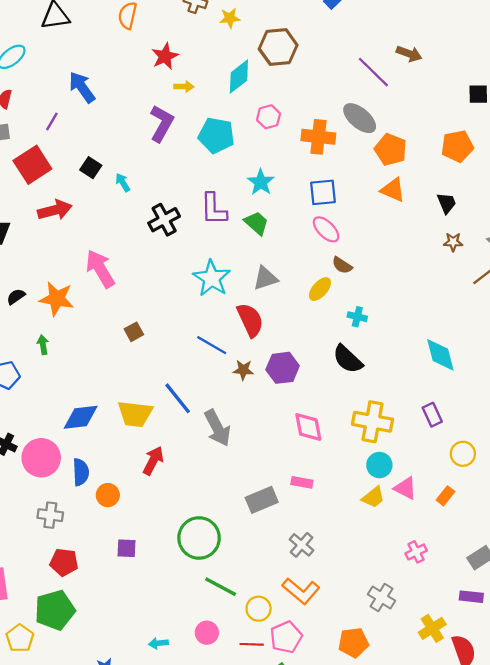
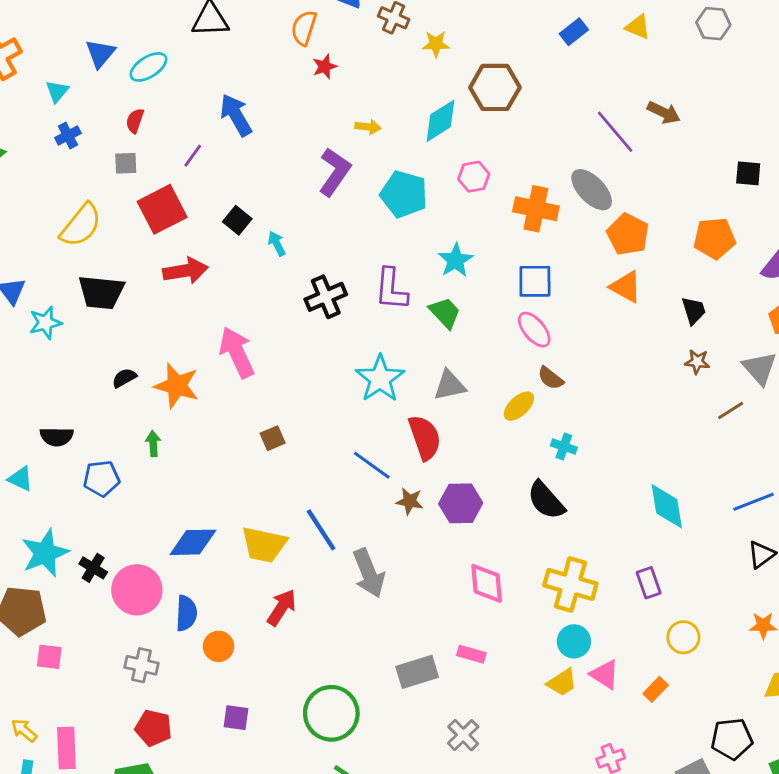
red star: (165, 56) -> (325, 67), moved, size x0.7

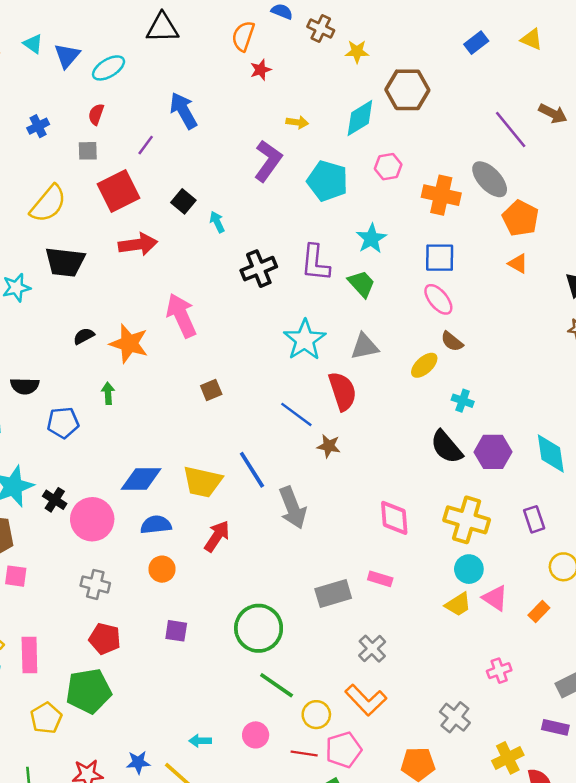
cyan triangle: (57, 91) -> (33, 44), moved, turned -35
orange triangle: (626, 287) -> (518, 264), size x0.7
purple hexagon: (461, 503) -> (493, 452), moved
blue semicircle: (186, 613) -> (156, 525), moved, turned -100

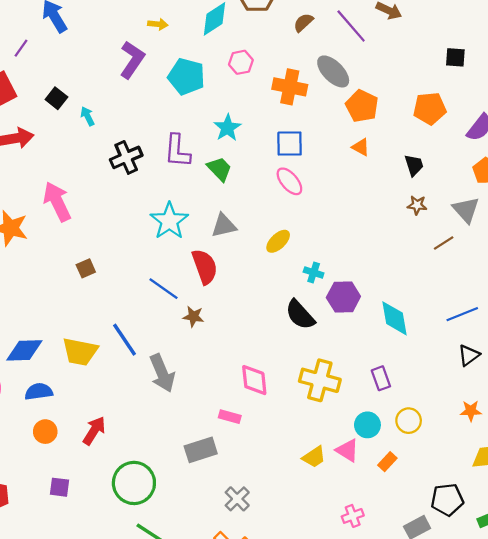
brown semicircle: (452, 341) -> (303, 22), moved, turned 100
purple hexagon: (493, 452) -> (343, 297), moved
red arrow: (217, 536) -> (94, 431), moved
cyan circle: (469, 569) -> (367, 425), moved
pink rectangle: (380, 579) -> (230, 417), moved

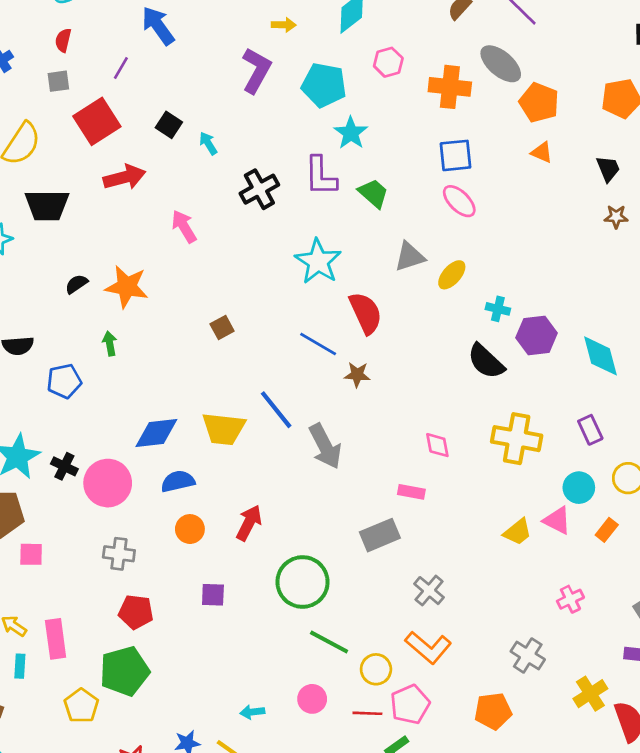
cyan star: (227, 128) -> (351, 133), moved
pink arrow: (57, 202) -> (184, 226), moved, size x0.7
gray triangle: (224, 226) -> (410, 257), moved
pink diamond: (254, 380) -> (437, 445), size x0.7

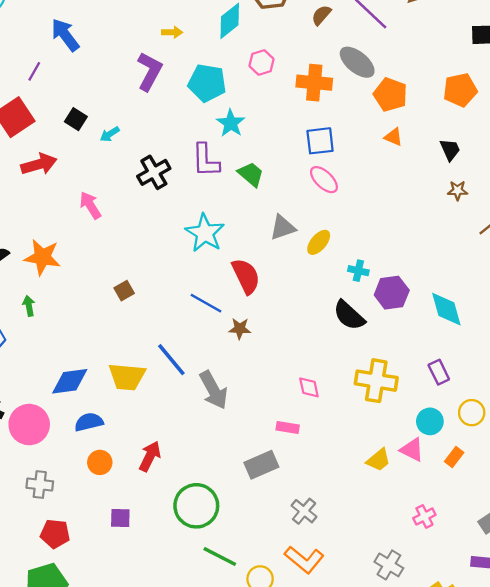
cyan arrow: (208, 143) -> (110, 134), turned -90

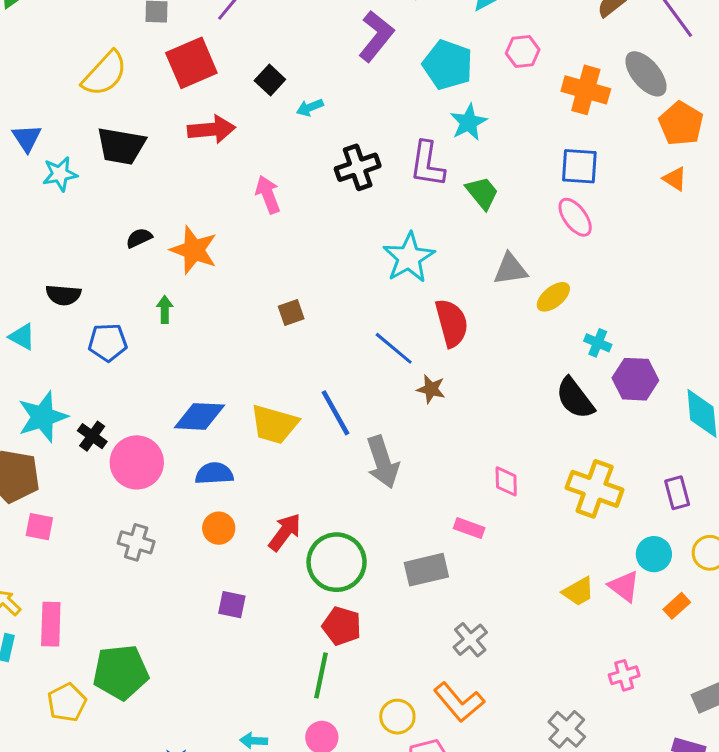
green circle: (196, 506) -> (337, 562), moved
red pentagon: (55, 534) -> (342, 626), moved
green line: (220, 556) -> (321, 675), moved, turned 64

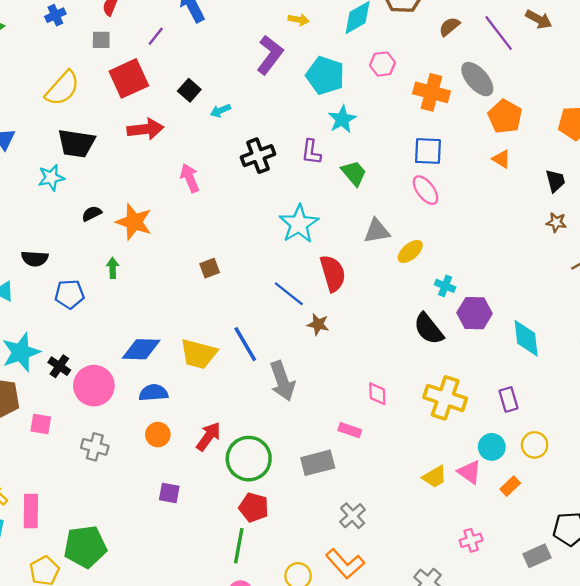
purple L-shape: (427, 164) -> (311, 152), size x0.7
cyan star: (60, 174) -> (51, 178), moved
pink square: (39, 527) -> (41, 424), moved

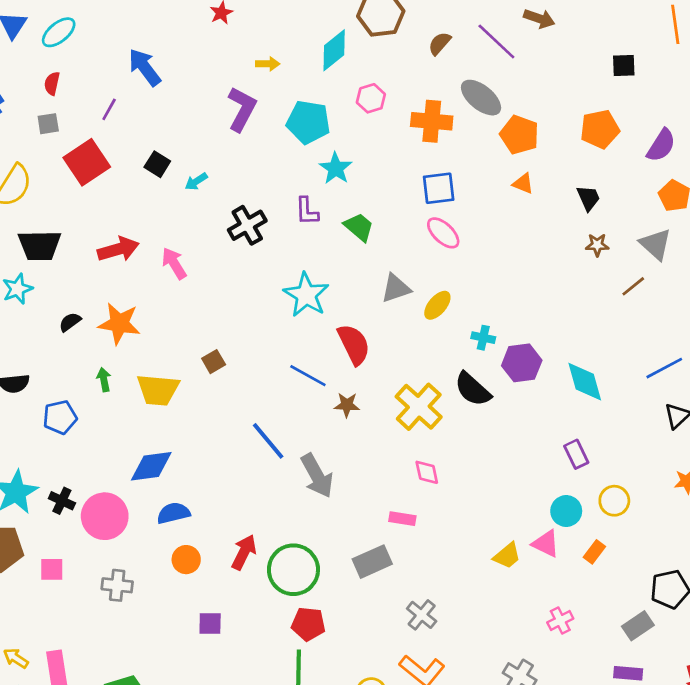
red arrow: (145, 129) -> (118, 249), moved
yellow trapezoid: (199, 354) -> (158, 390), moved
yellow cross: (445, 398) -> (419, 407), moved, turned 33

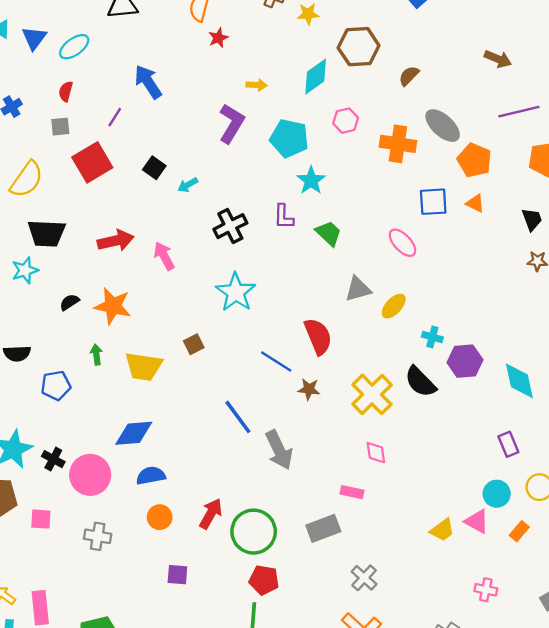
purple line: (496, 42) -> (519, 112), moved, turned -60
blue square: (439, 188) -> (433, 202), moved
cyan star: (306, 295) -> (236, 292), moved
pink cross: (560, 621) -> (486, 590), turned 35

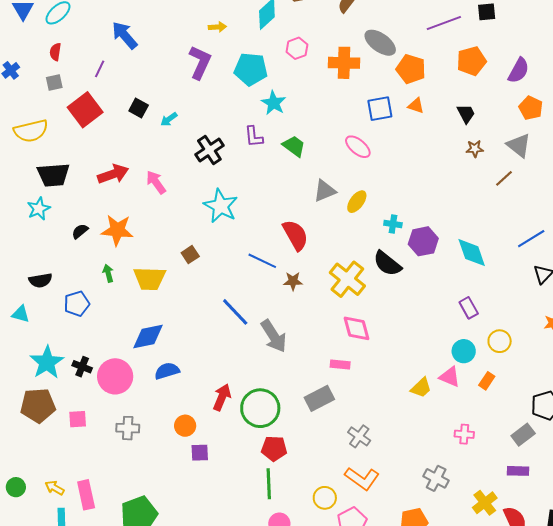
yellow semicircle: (27, 179) -> (31, 131), turned 48
pink diamond: (376, 453) -> (357, 328), size x1.4
orange circle: (160, 517) -> (185, 426), moved

